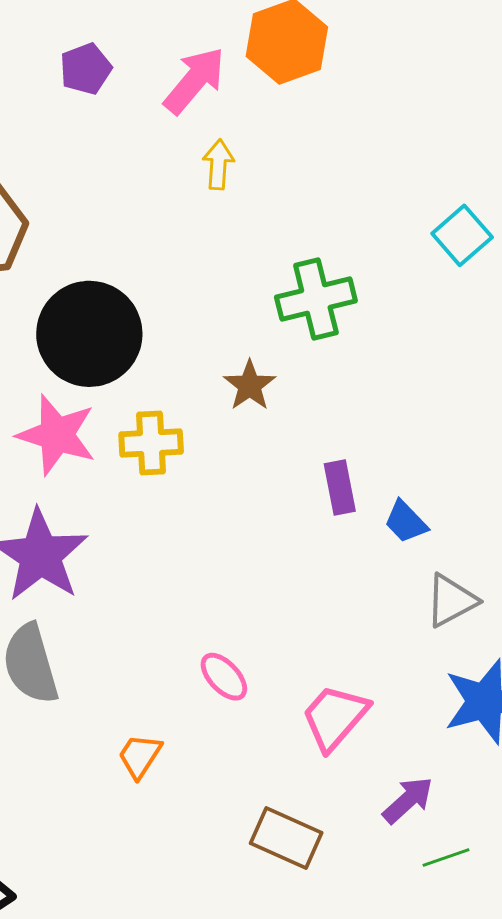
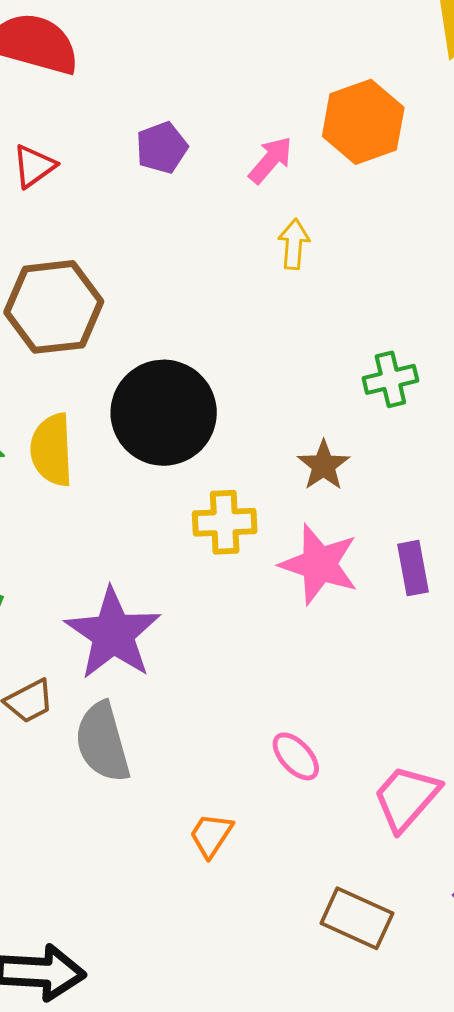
pink arrow: (194, 80) -> (270, 160), size x0.7
green cross: (316, 299) -> (390, 379), size x0.7
pink star: (57, 435) -> (319, 564), moved

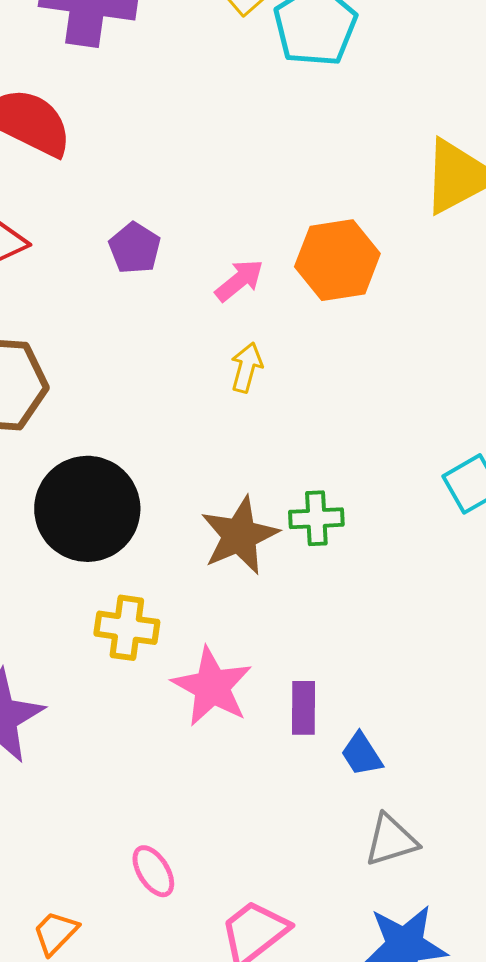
purple pentagon: (162, 148) -> (135, 248), turned -30
brown star: (324, 465) -> (240, 535), moved, size x1.5

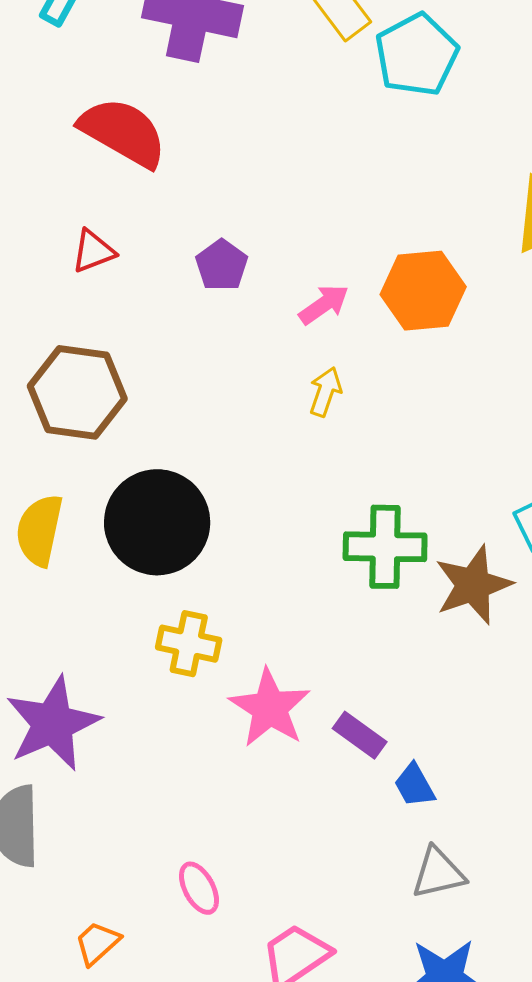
green cross: (316, 518) -> (385, 547), size x1.5
brown star: (240, 535) -> (473, 585), moved
purple rectangle: (303, 708) -> (360, 735), turned -58

